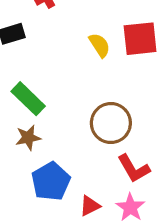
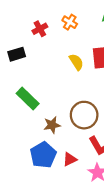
brown star: (28, 138) -> (52, 125), moved
red triangle: (90, 206) -> (70, 159), moved

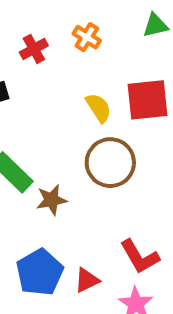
brown circle: (84, 115) -> (110, 163), moved
brown star: (52, 125) -> (52, 200), moved

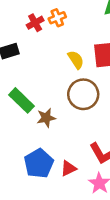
orange cross: (87, 37) -> (57, 18), moved, turned 35

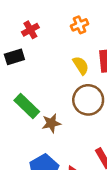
orange cross: (57, 18) -> (80, 25), moved
red cross: (35, 23) -> (30, 30), moved

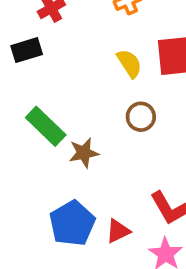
brown circle: (88, 100) -> (141, 117), size x0.6

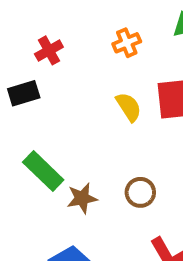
brown circle: (141, 117) -> (140, 192), moved

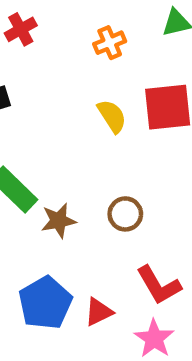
red cross: (49, 50) -> (21, 29), moved

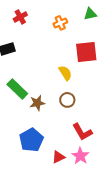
yellow semicircle: (112, 116) -> (65, 73), moved
red triangle: (99, 312) -> (58, 157), moved

